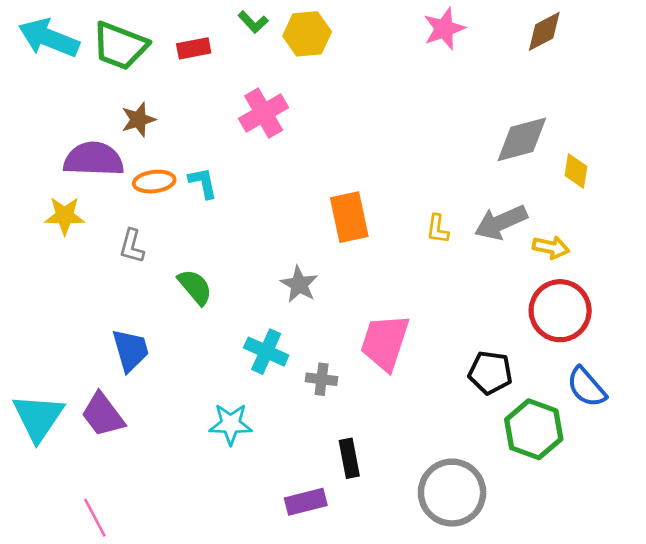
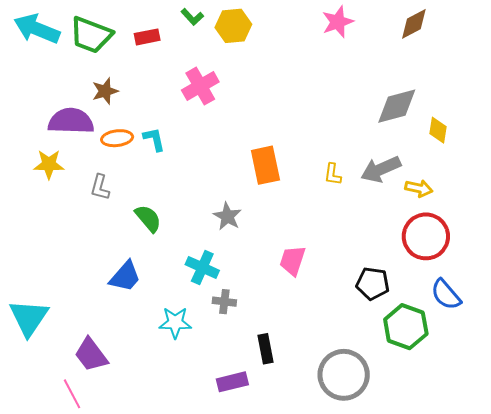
pink trapezoid: (385, 342) -> (293, 260), size x0.7
blue trapezoid: (130, 350) -> (125, 277), moved, turned 57
gray cross: (322, 379) -> (224, 302), moved
purple trapezoid: (103, 415) -> (91, 355), moved

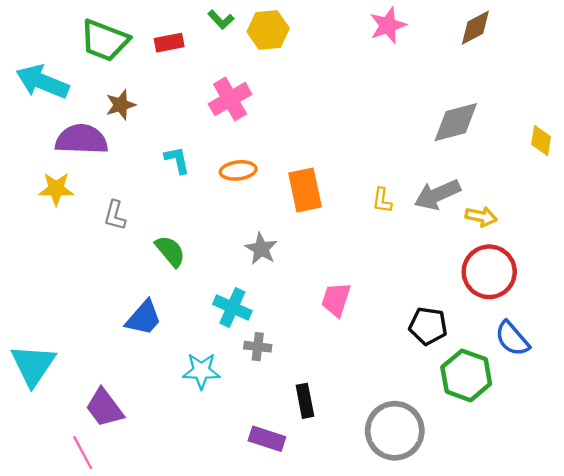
cyan arrow: (37, 29) -> (42, 82), moved
yellow diamond: (438, 130) -> (541, 141), moved
orange ellipse: (117, 138) -> (238, 170), moved
purple rectangle: (232, 382) -> (267, 439), turned 32

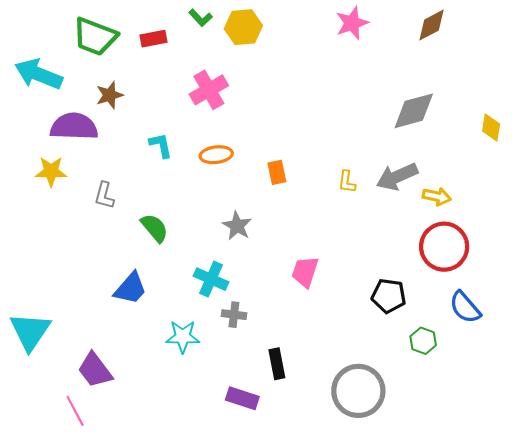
orange rectangle: (305, 190) -> (277, 172), size x0.6
green hexagon: (466, 375) -> (423, 341), size x0.6

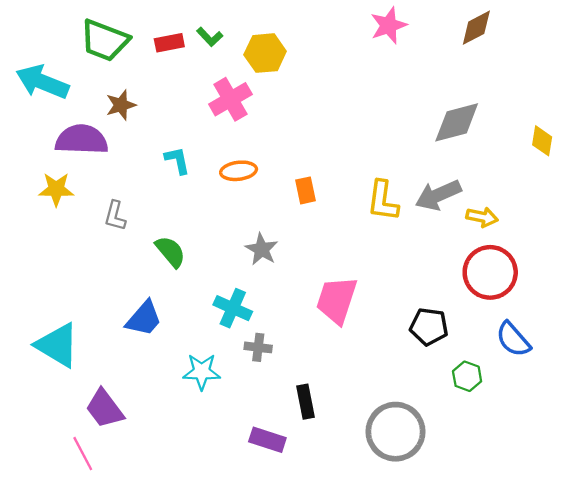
green L-shape: (201, 18) -> (210, 37), moved
yellow hexagon: (243, 27) -> (265, 53), moved
yellow L-shape: (347, 182) -> (383, 201), size x1.6
pink trapezoid: (305, 272) -> (337, 300), size x1.4
cyan triangle: (30, 331) -> (57, 345), moved, turned -33

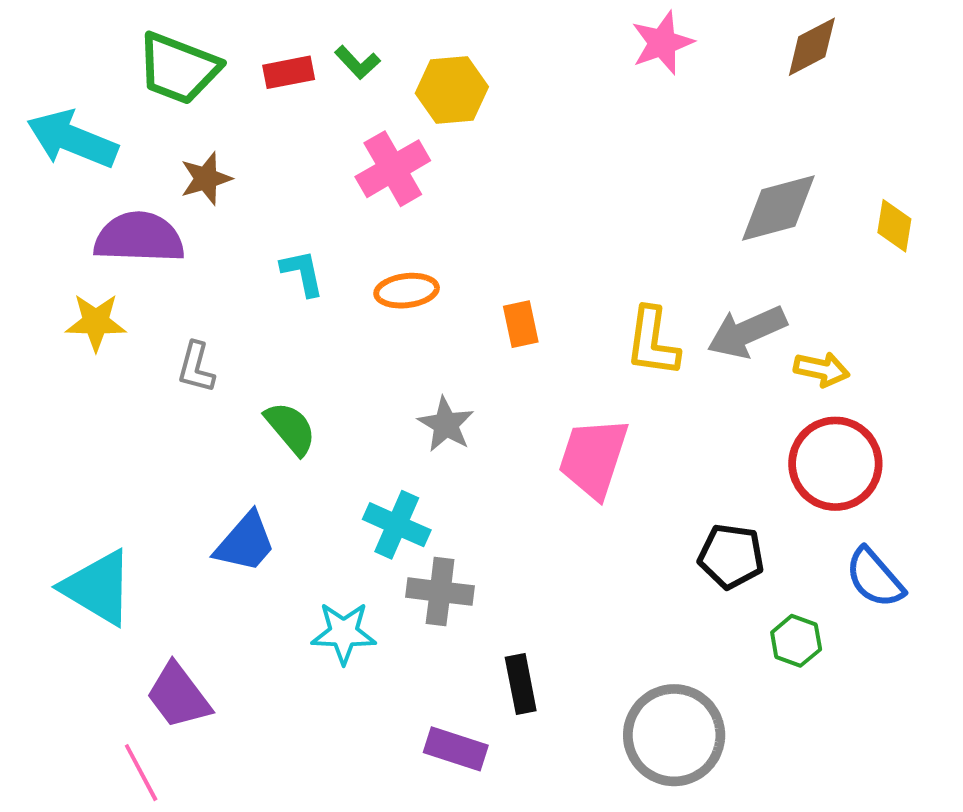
yellow diamond: (542, 141) -> (894, 226), moved
pink trapezoid: (337, 300) -> (593, 458), moved
gray cross: (258, 347) -> (440, 592), size x1.4

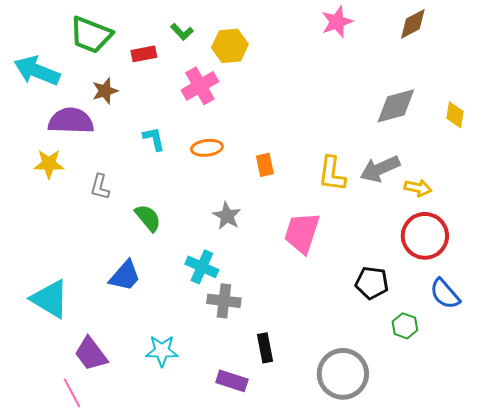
red rectangle: (289, 72) -> (144, 54), moved
cyan star: (344, 633) -> (162, 351), moved

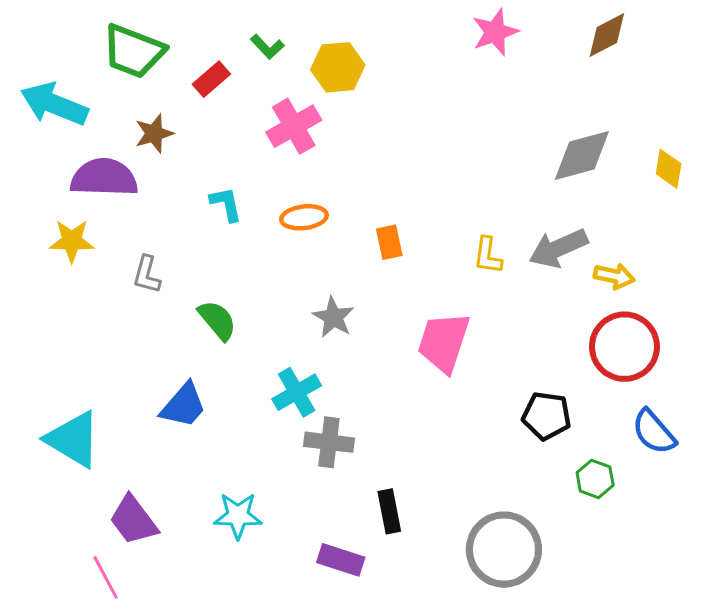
red rectangle: (144, 54) -> (211, 79), turned -30
yellow L-shape: (332, 174) -> (488, 256), size x0.7
cyan cross: (202, 267) -> (297, 392), turned 36

